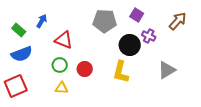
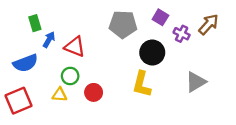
blue arrow: (42, 21) -> (49, 40), moved
green rectangle: (19, 30) -> (35, 23), moved, turned 32
purple cross: (149, 36) -> (182, 34), moved
red circle: (85, 69) -> (94, 92), moved
yellow triangle: (62, 88) -> (60, 95), moved

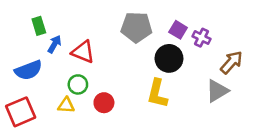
purple square: (160, 17) -> (178, 30), moved
brown arrow: (209, 24) -> (231, 62), moved

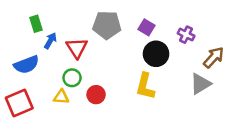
gray pentagon: (136, 27) -> (107, 25), moved
purple square: (178, 30) -> (146, 27), moved
red triangle: (83, 52) -> (77, 48), turned 35

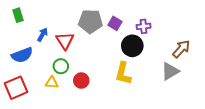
green rectangle: (36, 24) -> (18, 15), moved
purple square: (146, 27) -> (115, 23), moved
purple cross: (186, 35) -> (144, 26), moved, turned -32

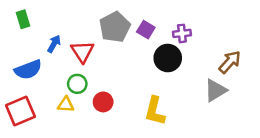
gray pentagon: (90, 21) -> (115, 27), turned -30
yellow L-shape: (123, 73) -> (155, 111), moved

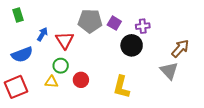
gray pentagon: (115, 27) -> (90, 21), turned 30
gray triangle: (216, 90) -> (169, 71), turned -42

